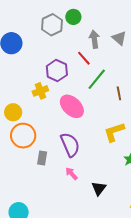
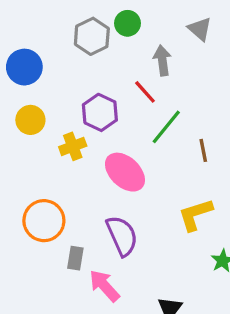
gray triangle: (119, 38) -> (200, 29), moved
yellow circle: (13, 112) -> (30, 120), moved
pink arrow: (71, 174) -> (104, 286), moved, size x1.5

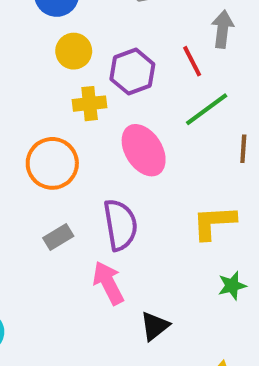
yellow circle: (30, 120) -> (74, 51), moved
orange circle: (44, 221) -> (52, 163), moved
gray rectangle: (75, 258) -> (58, 237), turned 35
pink arrow: (104, 286) -> (108, 283), moved

